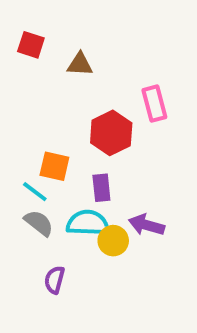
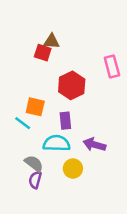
red square: (31, 45) -> (43, 53), moved
pink rectangle: (154, 104) -> (112, 67), moved
gray semicircle: (39, 223) -> (34, 163), moved
yellow circle: (113, 241) -> (73, 169), moved

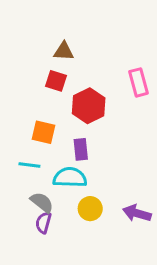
red square: (43, 53) -> (56, 81), moved
cyan line: (23, 123) -> (29, 165), moved, turned -30
purple arrow: (94, 145) -> (137, 213), moved

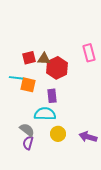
brown triangle: (64, 51) -> (44, 59), moved
red square: (56, 81) -> (29, 58), moved, turned -32
cyan line: (29, 165) -> (16, 78), moved

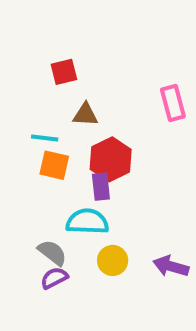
red square: (29, 58) -> (64, 72), moved
red hexagon: (57, 68) -> (111, 159), moved
cyan line: (16, 78) -> (45, 138), moved
purple semicircle: (28, 143) -> (54, 278), turned 48

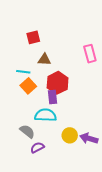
orange square: (54, 165) -> (28, 86), turned 35
yellow circle: (113, 260) -> (70, 135), moved
purple semicircle: (54, 278) -> (37, 147), moved

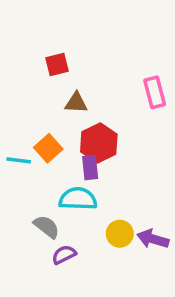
cyan line: (23, 72) -> (19, 160), moved

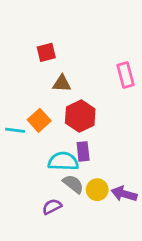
purple rectangle: (90, 167) -> (83, 151), moved
gray semicircle: (47, 227) -> (73, 184), moved

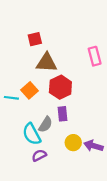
brown triangle: (62, 83) -> (47, 63), size x1.5
cyan semicircle: (63, 161) -> (32, 134), moved, turned -120
gray semicircle: (73, 184) -> (46, 124), moved, turned 84

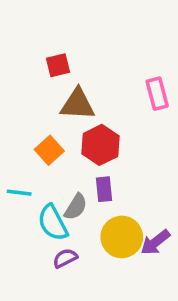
cyan line: (11, 98) -> (19, 193), moved
yellow circle: (73, 143) -> (122, 237), size x1.5
purple arrow: (93, 146) -> (155, 242), turned -54

